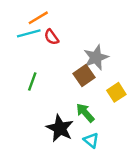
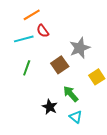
cyan line: (29, 33) -> (24, 39), moved
brown square: (84, 75) -> (60, 65), moved
black star: (60, 128) -> (50, 107), size x0.7

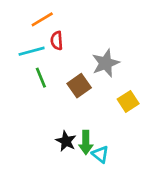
red semicircle: (43, 31) -> (57, 41), turned 32
green line: (27, 68) -> (41, 78), moved, turned -42
green arrow: (71, 94) -> (86, 142), moved, turned -138

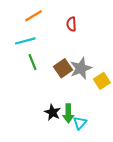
red semicircle: (57, 41) -> (71, 24), moved
gray star: (106, 63) -> (81, 68), moved
cyan triangle: (100, 154) -> (80, 123), turned 32

